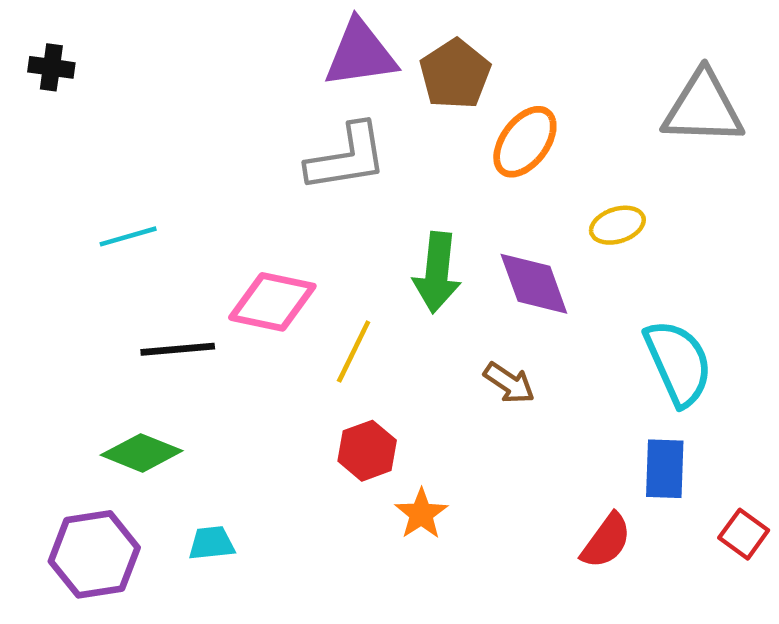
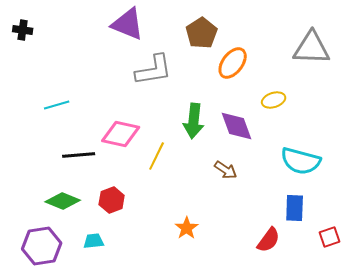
purple triangle: (360, 54) -> (128, 24), moved, turned 30
cyan semicircle: (678, 363) -> (301, 161), turned 129
red hexagon: (367, 451) -> (112, 200), moved
red square: (744, 534) -> (330, 237), turned 35

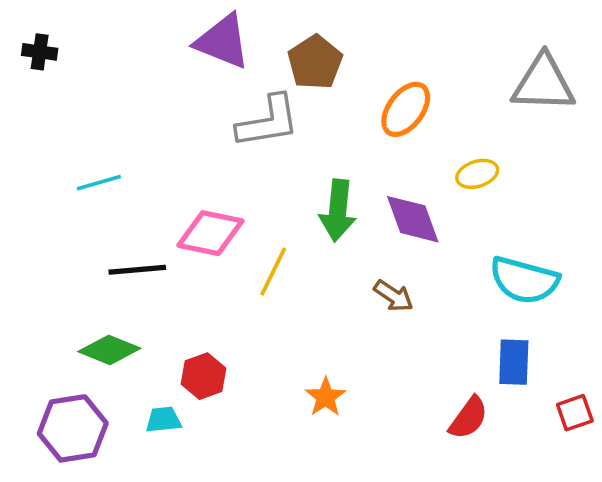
brown pentagon: (202, 33) -> (315, 62), moved
red hexagon: (112, 200) -> (204, 376), moved

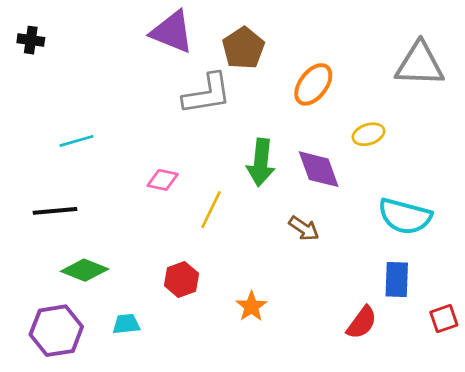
pink diamond: (210, 233) -> (163, 180), size x0.6
black line: (137, 270) -> (55, 211), moved
red hexagon: (204, 376) -> (181, 280), moved

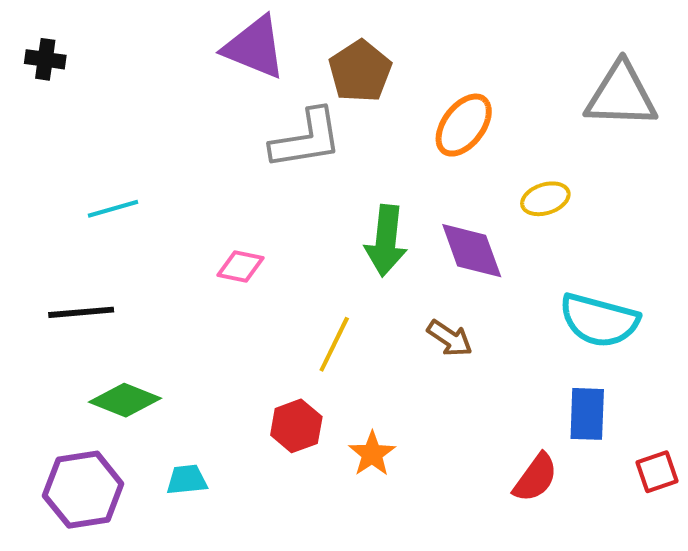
yellow line: (211, 210) -> (334, 344), moved
red hexagon: (181, 280) -> (296, 426), moved

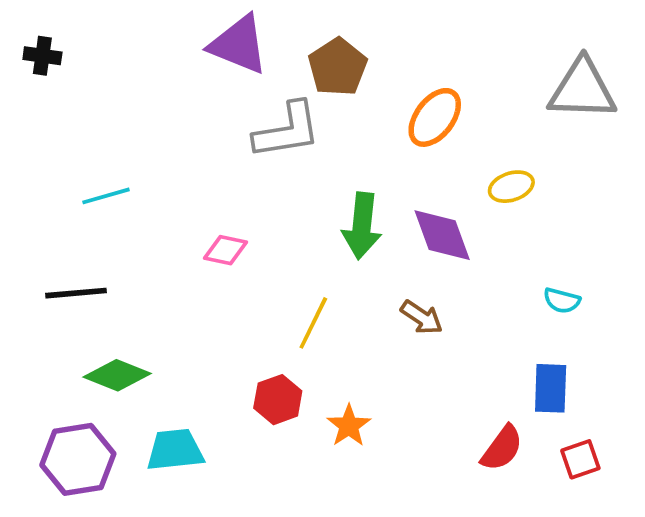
cyan semicircle: (599, 320) -> (562, 301), size x0.5
red square: (657, 472) -> (580, 459), moved
cyan trapezoid: (187, 480) -> (175, 450), size x1.5

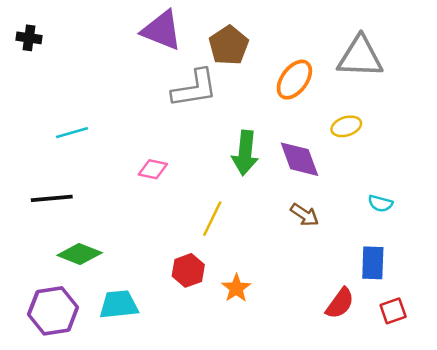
gray triangle: (582, 89) -> (360, 57), moved
brown arrow: (422, 317) -> (305, 215), moved

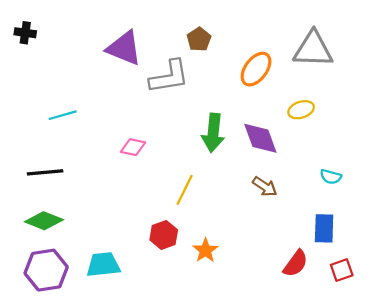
purple triangle: (162, 30) -> (124, 48), moved
brown pentagon: (229, 45) -> (199, 39), size x0.7
green diamond: (80, 254) -> (44, 221), moved

